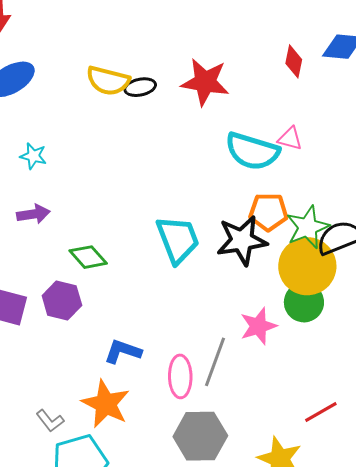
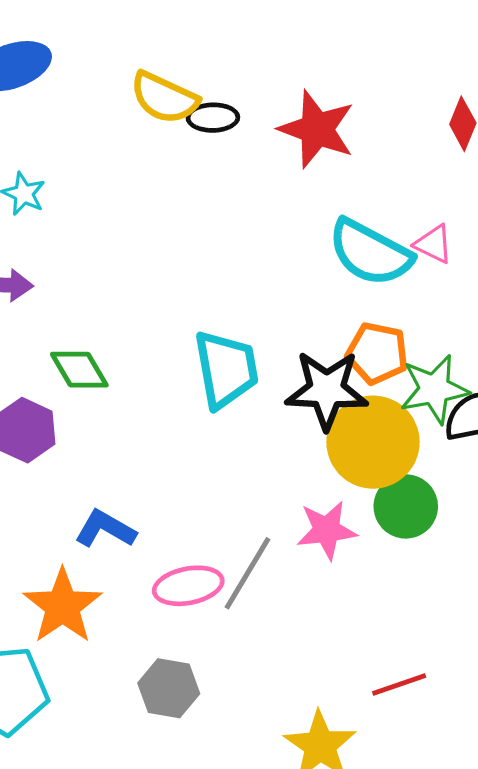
yellow circle: (307, 266) -> (373, 442), moved
pink ellipse: (180, 376) -> (188, 586), turned 69
gray hexagon: (200, 436) -> (169, 688), moved, size x0.7

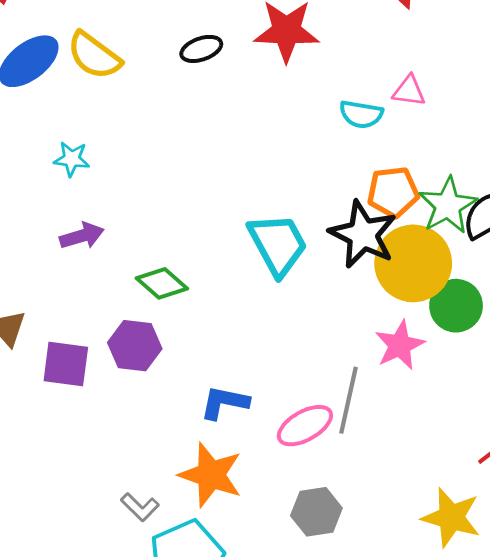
yellow semicircle: (164, 98) -> (94, 56), moved, turned 30
cyan semicircle: (370, 253) -> (361, 114), size x0.6
black star: (327, 390) -> (363, 234), turned -30

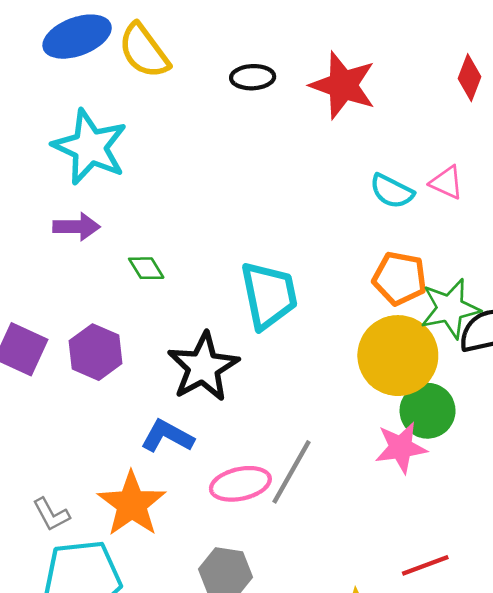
cyan star: (72, 159) -> (90, 147), size x2.0
black star: (363, 234) -> (203, 367), moved
green diamond: (162, 283) -> (146, 268), moved, size x0.7
pink star: (400, 345) -> (401, 448), moved

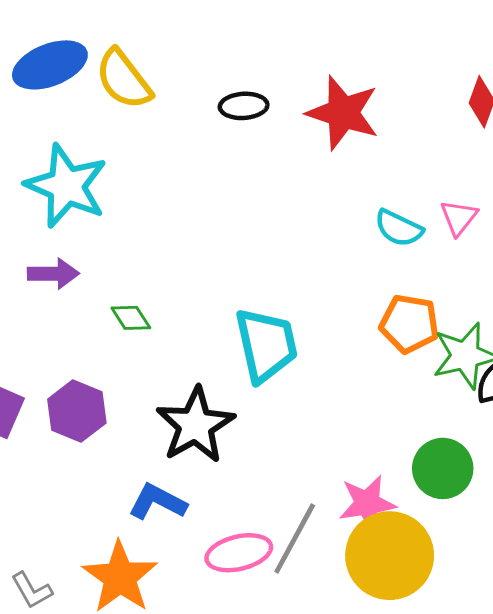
pink triangle: (447, 183) -> (459, 218), turned 45
yellow circle: (398, 356) -> (390, 556), moved
pink star: (401, 448) -> (367, 503), moved

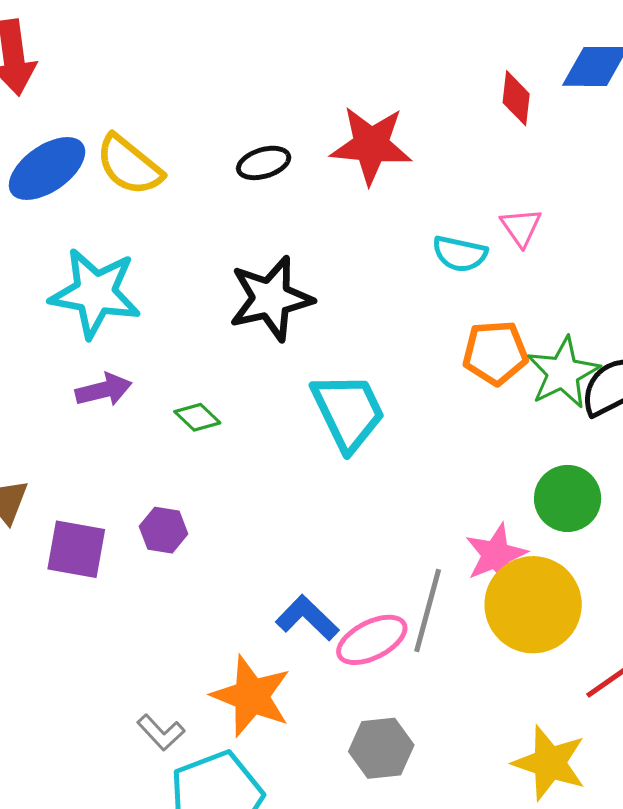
purple hexagon: (77, 411) -> (164, 530), size x0.7
black star: (195, 425) -> (271, 299), moved, turned 30
blue L-shape: (157, 502) -> (307, 618), moved, turned 30

